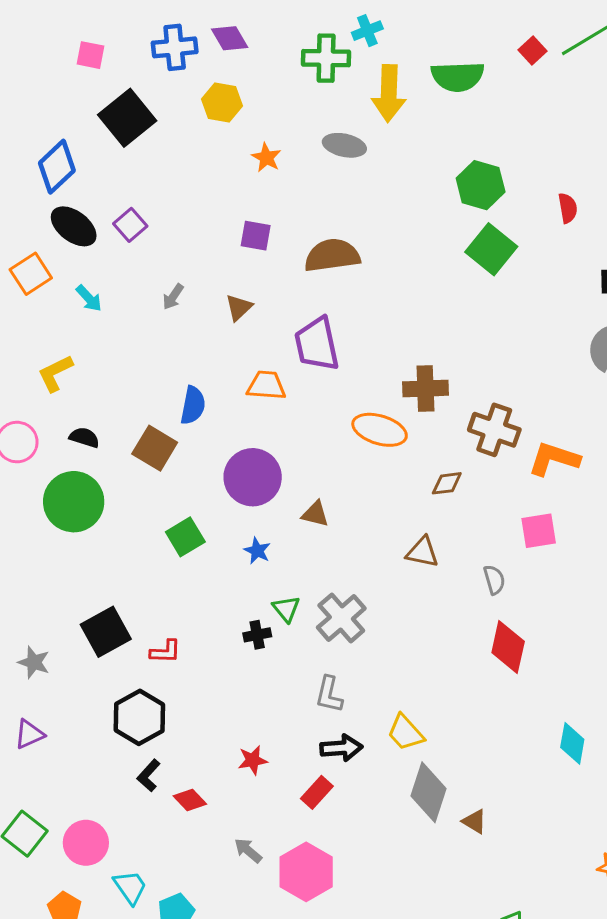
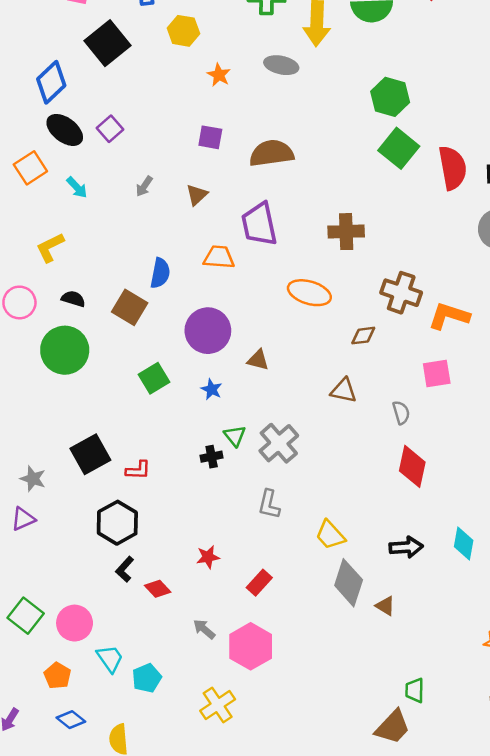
red semicircle: (568, 208) -> (453, 168), moved, size x1.8
brown cross: (425, 389) -> (346, 232), moved
purple triangle: (29, 734) -> (23, 519), moved
black arrow: (341, 748) -> (406, 547), moved

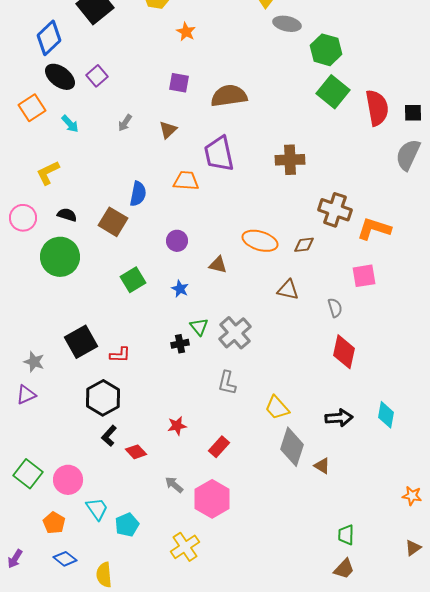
gray ellipse: (281, 65) -> (287, 24), moved
orange ellipse: (309, 293) -> (260, 241), moved
purple circle: (208, 331) -> (177, 241), size x0.6
brown trapezoid: (393, 727) -> (344, 569), moved, size x0.7

